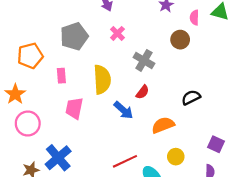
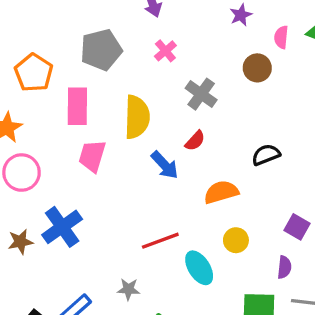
orange pentagon: (30, 56) -> (34, 73), turned -30
pink rectangle: (61, 76) -> (77, 106), size x1.6

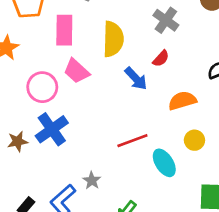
pink trapezoid: (92, 156) -> (76, 71), turned -64
pink circle: (22, 173) -> (42, 87), moved
gray star: (128, 289) -> (92, 181), moved, turned 30

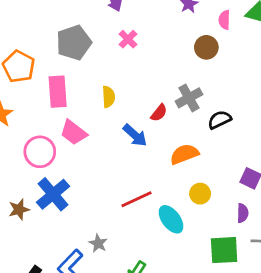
gray cross: (166, 20) -> (189, 98), moved, turned 30
yellow semicircle: (113, 39) -> (109, 97), size x0.6

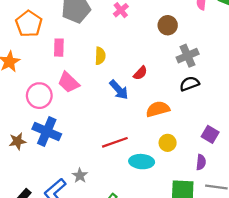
brown circle: (206, 47) -> (168, 25), moved
pink rectangle: (58, 92) -> (59, 48), size x0.7
gray cross: (189, 98) -> (188, 56), moved
blue cross: (53, 194) -> (47, 131), turned -32
cyan ellipse: (171, 219) -> (142, 162), turned -55

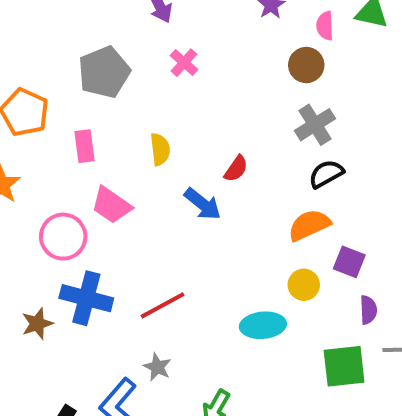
brown circle: (168, 25) -> (306, 65), moved
orange semicircle: (158, 109) -> (309, 225), moved
purple square: (210, 134) -> (349, 262), moved
red line: (115, 142) -> (163, 305), moved

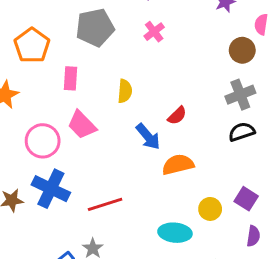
orange semicircle: (309, 225) -> (178, 165), moved

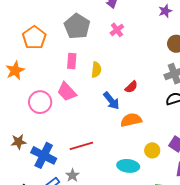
gray pentagon: (95, 28) -> (77, 26), turned -30
pink rectangle: (71, 78) -> (72, 61), moved
blue cross: (51, 189) -> (44, 155), moved

